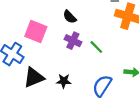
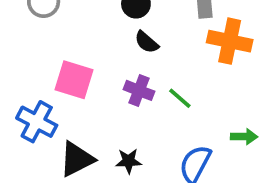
black semicircle: (70, 17) -> (147, 42), moved

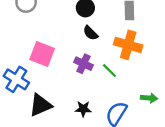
orange cross: (230, 41) -> (128, 45), moved
black star: (129, 161) -> (83, 109), moved

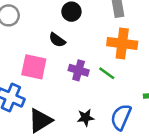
black semicircle: (90, 33) -> (57, 40), moved

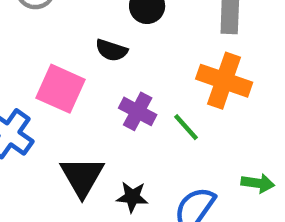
black semicircle: (57, 40) -> (111, 50), turned -30
black triangle: (40, 121) -> (82, 177), moved, turned -40

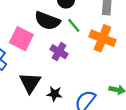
black semicircle: (111, 50) -> (47, 21), size x1.6
green line: (186, 127) -> (74, 25), moved

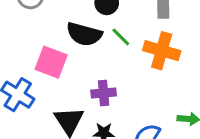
purple cross: (59, 52) -> (104, 93), moved, turned -30

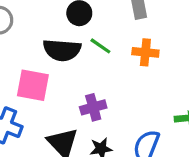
orange cross: (162, 51) -> (145, 52), size x0.7

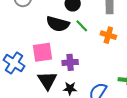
pink square: (33, 85) -> (43, 52), moved, turned -30

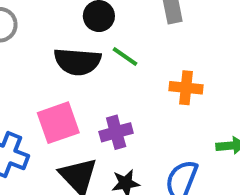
orange cross: (108, 35) -> (186, 88), moved

